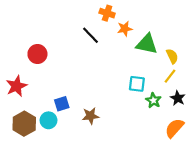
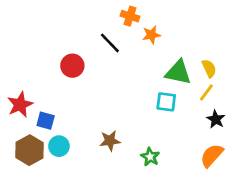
green triangle: (147, 44) -> (178, 72), moved
red circle: (37, 54) -> (72, 66), moved
green star: (153, 100) -> (150, 157), moved
blue square: (62, 104) -> (46, 121), moved, turned 32

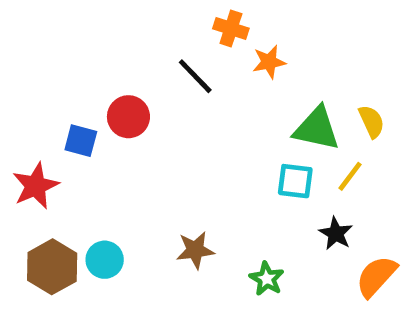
yellow line: (206, 92) -> (350, 176), moved
black star: (216, 119) -> (336, 233), moved
blue square: (46, 121) -> (81, 141), moved

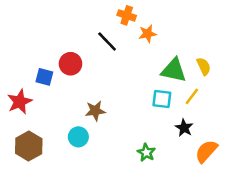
brown star: (195, 250) -> (95, 111), moved
cyan circle: (105, 260) -> (78, 137), moved

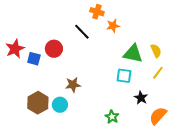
yellow line: (192, 96) -> (158, 73), moved
red star: (20, 102) -> (15, 49), moved
brown hexagon: (29, 146) -> (38, 103), moved

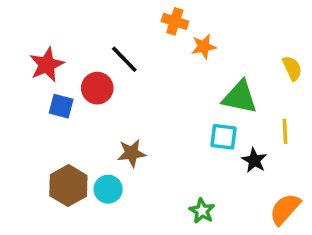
black line: (82, 32) -> (124, 59), moved
red star: (15, 49) -> (47, 65), moved
yellow semicircle: (156, 51) -> (292, 68), moved
yellow line: (158, 73) -> (285, 131), turned -40
black star: (141, 98) -> (254, 160), moved

